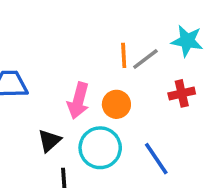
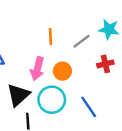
orange line: (124, 55) -> (51, 36), moved
black triangle: (49, 141) -> (18, 95), size x1.5

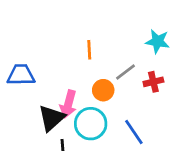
gray line: (82, 41) -> (125, 72), moved
pink arrow: (37, 69) -> (68, 104), moved

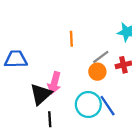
orange circle: (103, 90) -> (97, 72), moved
cyan circle: (91, 124) -> (88, 104), moved

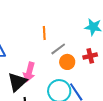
gray line: (101, 57) -> (58, 49), moved

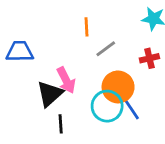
orange circle: (67, 62) -> (118, 87), moved, size x1.5
pink arrow: (29, 72) -> (66, 80), turned -42

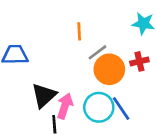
pink arrow: (66, 80) -> (65, 106), moved, turned -135
orange circle: (118, 87) -> (109, 69), moved

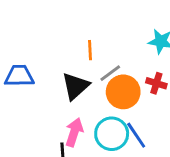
red cross: (139, 61) -> (156, 83), turned 30
black triangle: (44, 95) -> (76, 86), moved

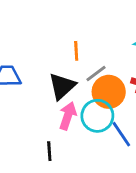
pink arrow: (74, 132) -> (68, 116), moved
cyan circle: (112, 134) -> (97, 116), moved

